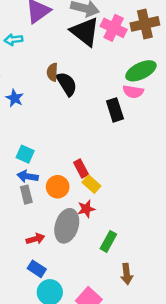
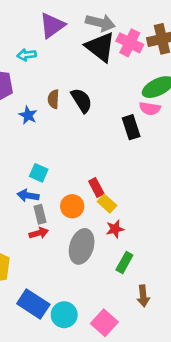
brown semicircle: (52, 72) -> (53, 99), moved
blue arrow: (28, 176) -> (28, 196), moved
red star: (86, 209) -> (115, 229), moved
red arrow: (35, 239) -> (39, 233), moved
blue rectangle: (37, 269) -> (33, 304), moved, size x1.6

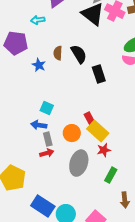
black rectangle: (131, 127) -> (99, 74), moved
yellow rectangle: (107, 204) -> (98, 131), size x1.5

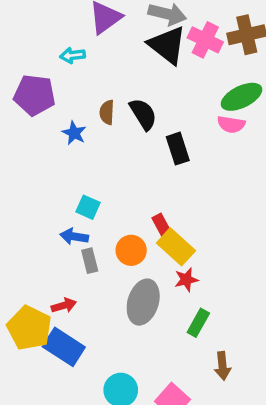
red arrow: (47, 153) -> (64, 305), moved
blue rectangle: (43, 206) -> (64, 347), moved

